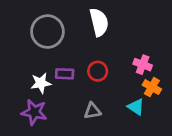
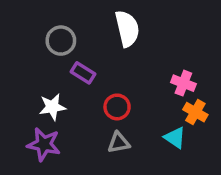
gray circle: (47, 32) -> (61, 41), size x0.7
red circle: (98, 71) -> (117, 107), moved
purple rectangle: (65, 74) -> (83, 73), moved, turned 30

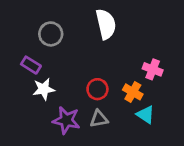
purple rectangle: (83, 73) -> (31, 65), moved
orange cross: (195, 112) -> (133, 92), moved
purple star: (44, 144) -> (66, 120), moved

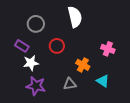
red circle: (97, 89) -> (57, 46), moved
orange cross: (133, 92) -> (83, 65), moved
purple star: (66, 120) -> (36, 86), moved

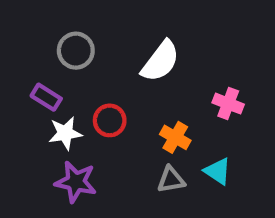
white semicircle: (75, 17) -> (160, 61), moved, turned 50
red circle: (57, 46) -> (110, 120), moved
gray triangle: (70, 84) -> (171, 180), moved

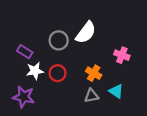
gray circle: (76, 51) -> (59, 40), moved
red circle: (110, 120) -> (58, 73), moved
purple star: (76, 182) -> (24, 97), moved

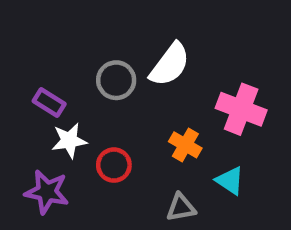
pink cross: (122, 55) -> (241, 109), size x1.5
red circle: (58, 73) -> (114, 165), moved
gray triangle: (91, 96) -> (181, 207), moved

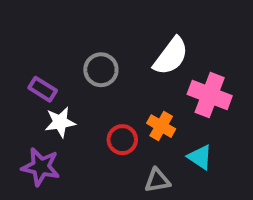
white semicircle: (170, 65) -> (171, 56), moved
red circle: (114, 165) -> (122, 140), moved

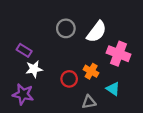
gray circle: (101, 70) -> (66, 28), moved

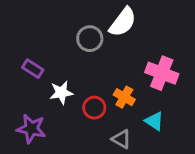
white semicircle: (97, 32) -> (123, 22), moved
white star: (34, 69) -> (61, 93), moved
gray triangle: (89, 102) -> (121, 139), turned 40

